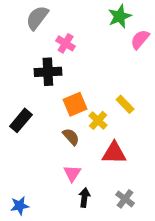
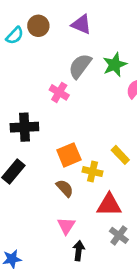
gray semicircle: (37, 18) -> (80, 66), moved
black cross: (48, 72) -> (24, 127), moved
yellow cross: (98, 120) -> (93, 172), turned -30
gray cross: (125, 199) -> (119, 235), moved

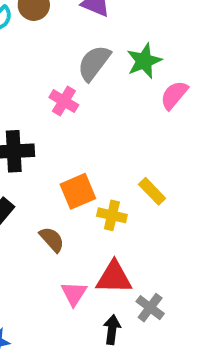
brown semicircle: (65, 188) -> (52, 239), moved
red triangle: (109, 205) -> (114, 277), moved
black arrow: (79, 251) -> (112, 330), moved

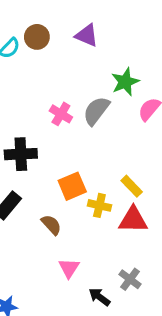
gray semicircle: (94, 63) -> (96, 111), moved
red triangle: (114, 277) -> (133, 220), moved
black arrow: (112, 330) -> (99, 297), turned -60

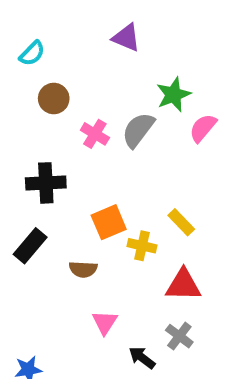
brown circle: (37, 37) -> (54, 98), moved
red triangle: (133, 220) -> (183, 285), moved
brown semicircle: (51, 225) -> (83, 269), turned 135

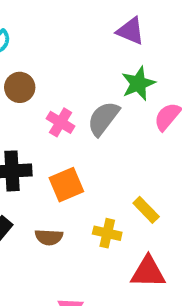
purple triangle: (126, 38) -> (131, 31), moved
orange square: (109, 222) -> (66, 185), moved
brown semicircle: (83, 269) -> (49, 237), moved

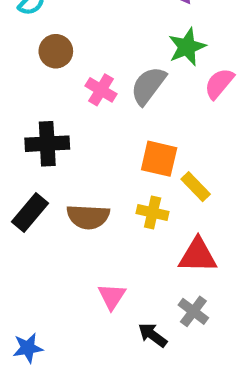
orange square: (66, 185) -> (159, 159), moved, turned 36
brown semicircle: (49, 237) -> (88, 217), size x1.4

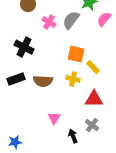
black cross: (47, 144) -> (24, 47), turned 30
black rectangle: (30, 212) -> (16, 79), turned 30
black arrow: (153, 335) -> (73, 136), turned 32

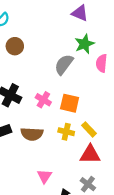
pink semicircle: (104, 19) -> (102, 63), turned -35
pink cross: (49, 22) -> (43, 100), moved
yellow rectangle: (93, 67) -> (89, 129), moved

